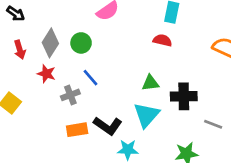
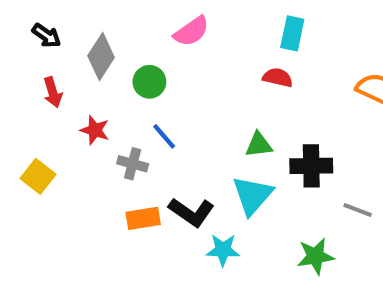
gray diamond: (50, 43) -> (101, 57), moved
gray cross: (70, 95) -> (133, 164), turned 36

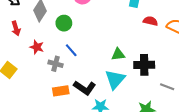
red semicircle: (278, 78) -> (150, 21), moved

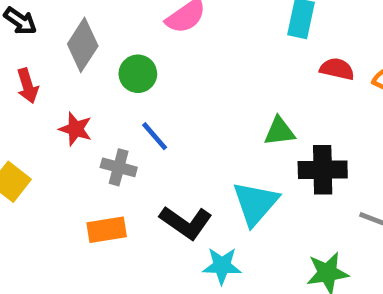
green triangle: (118, 54) -> (279, 131), moved
orange rectangle: (61, 91) -> (107, 230), moved

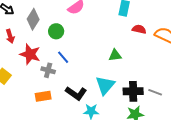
red star: (75, 129) -> (30, 54), size x1.5
black cross: (323, 170) -> (133, 91), moved

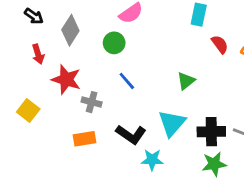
red semicircle: (139, 29) -> (220, 44), turned 40
green circle: (56, 31) -> (114, 43), moved
green triangle: (115, 55) -> (186, 81), turned -32
blue line: (63, 57) -> (127, 81), moved

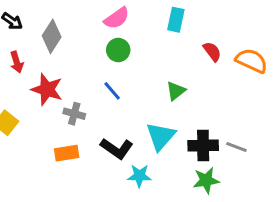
cyan rectangle: (199, 15) -> (176, 20), moved
green circle: (114, 43) -> (118, 50), moved

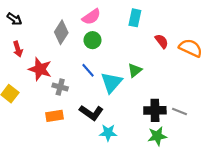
gray diamond: (52, 36) -> (61, 32), moved
cyan triangle: (161, 136) -> (111, 83), moved

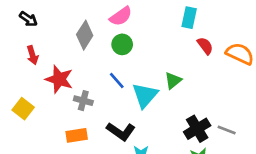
cyan rectangle: (135, 18) -> (189, 18), moved
black cross: (155, 110) -> (197, 129), turned -30

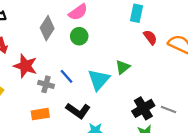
blue line: (117, 81) -> (67, 76), moved

